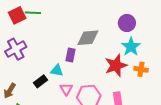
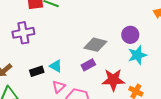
purple circle: (127, 23) -> (130, 35), moved
cyan star: (131, 47) -> (137, 55), moved
purple rectangle: (71, 55) -> (88, 65), moved, turned 32

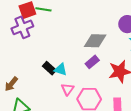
purple cross: (23, 33) -> (22, 27), moved
black rectangle: (37, 71) -> (49, 68), moved, turned 72

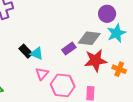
gray diamond: (95, 41) -> (89, 38), moved

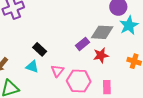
cyan triangle: (37, 53) -> (32, 67), moved
red star: (95, 60) -> (101, 55), moved, size x0.7

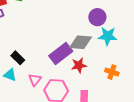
cyan star: (129, 25) -> (108, 36), turned 30
purple rectangle: (82, 44) -> (61, 53), size x1.6

